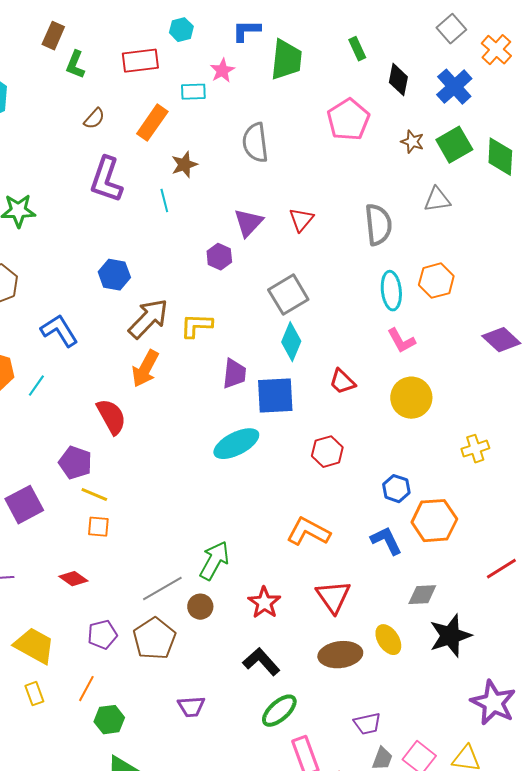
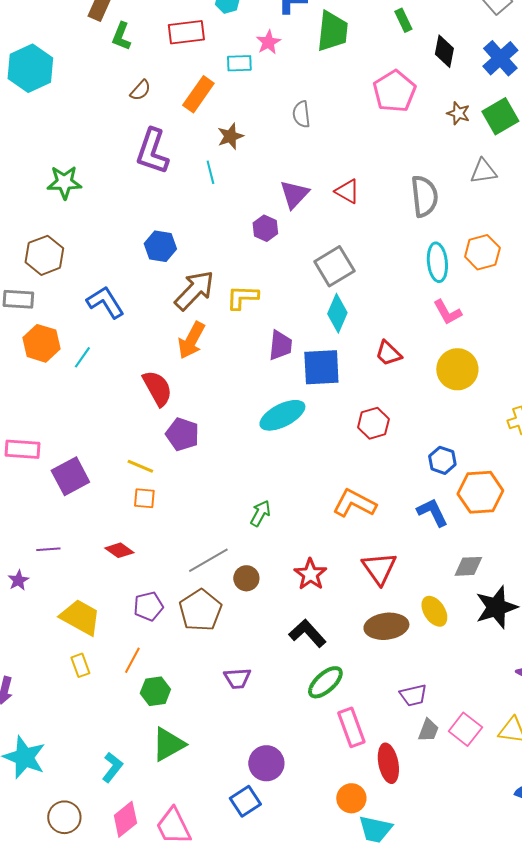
gray semicircle: (255, 143) -> (301, 114), size x0.7
red triangle: (301, 220) -> (347, 191), turned -40
purple pentagon: (75, 463) -> (182, 434), moved
green arrow: (214, 561) -> (260, 513), moved, size x0.7

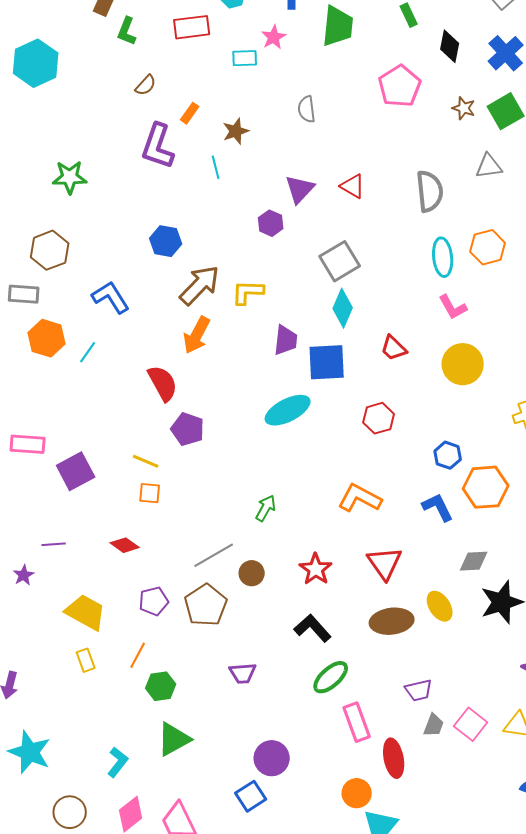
orange rectangle: (198, 94) -> (190, 113), moved, size x0.6

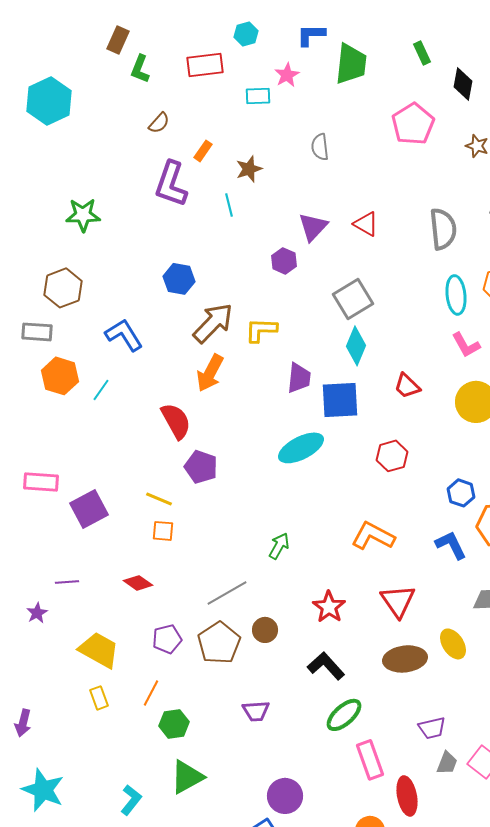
brown circle: (252, 573) -> (265, 630), moved

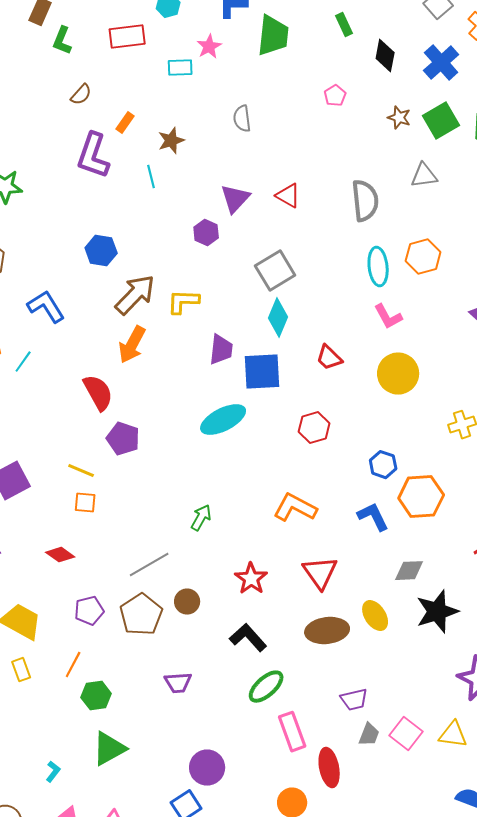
pink pentagon: (413, 124) -> (335, 96), size x0.5
cyan L-shape: (131, 800) -> (53, 772), size x0.7

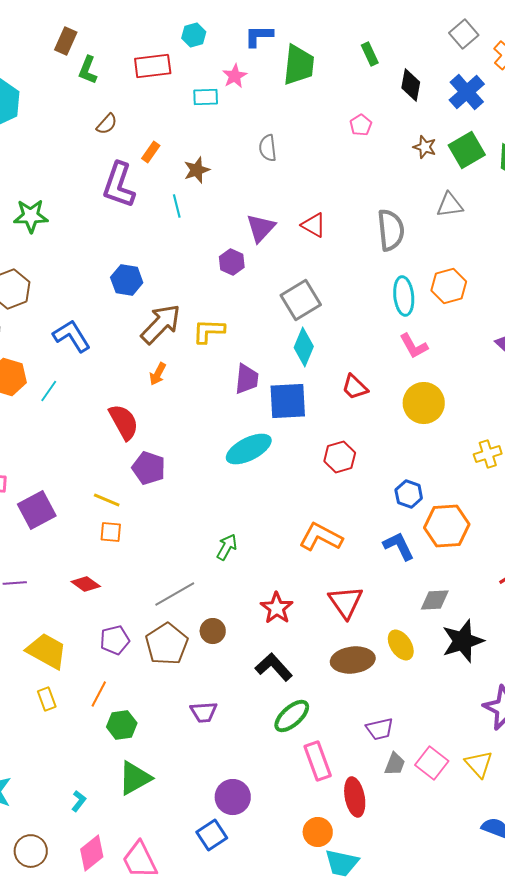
orange arrow: (132, 345) -> (158, 374), size x0.6
yellow triangle: (453, 735) -> (479, 764), turned 40

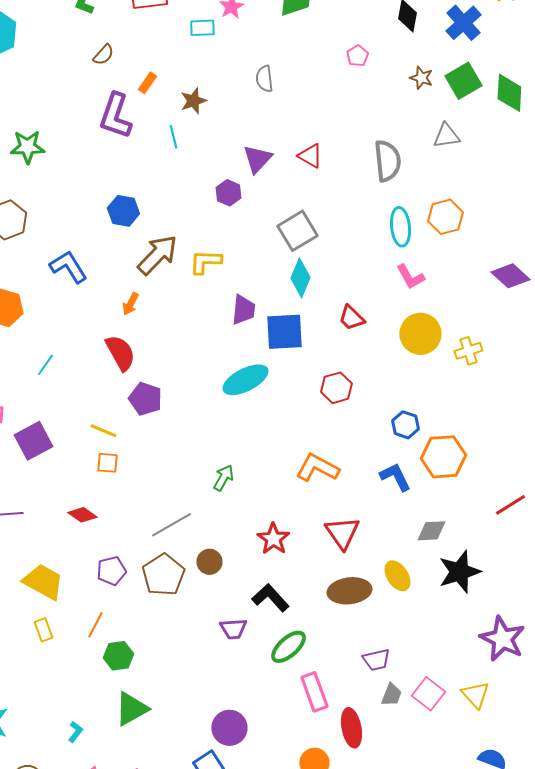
orange arrow: (158, 374) -> (130, 304), moved
cyan line: (49, 391) -> (45, 365), moved
yellow cross: (488, 454) -> (468, 351), moved
purple trapezoid: (204, 712) -> (233, 629), moved

